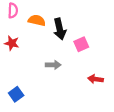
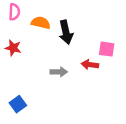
pink square: (81, 44) -> (107, 49), moved, turned 32
red arrow: (95, 79) -> (90, 65), moved

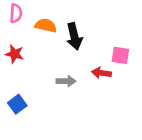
blue square: (18, 104) -> (17, 104), moved

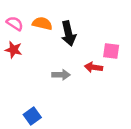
pink semicircle: (16, 13) -> (15, 23), moved, turned -60
blue square: (17, 104) -> (32, 116), moved

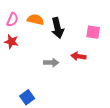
pink semicircle: (15, 23) -> (12, 20), turned 80
pink square: (111, 51) -> (93, 32), moved

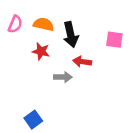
red star: (11, 42) -> (41, 51), moved
red arrow: (78, 56) -> (82, 62), moved

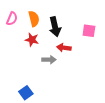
orange semicircle: (44, 24) -> (34, 19), turned 63

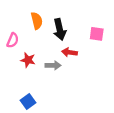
pink semicircle: (12, 19) -> (13, 40), moved
red star: (32, 40) -> (28, 60), moved

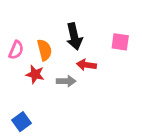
orange semicircle: (37, 21) -> (44, 50), moved
blue square: (28, 101) -> (22, 122), moved

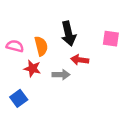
pink semicircle: (16, 50) -> (15, 46), turned -98
blue square: (22, 122) -> (19, 98), moved

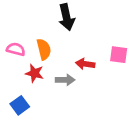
black arrow: (68, 34) -> (67, 17), moved
pink square: (111, 39) -> (119, 55), moved

